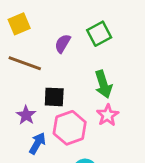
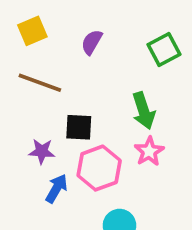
green square: (99, 34) -> (164, 49), moved
purple semicircle: (63, 44) -> (92, 42), moved
purple star: (26, 115) -> (42, 151), turned -30

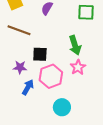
green square: (164, 49) -> (86, 12), turned 30

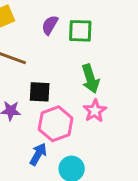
green square: (86, 12) -> (80, 31), moved
blue arrow: (28, 87) -> (38, 154), moved

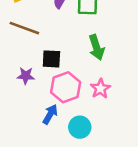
pink star: (95, 111) -> (100, 89), moved

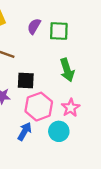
cyan circle: (80, 127) -> (59, 131), moved

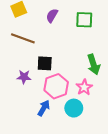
green square: (59, 31) -> (84, 20), moved
green arrow: (67, 70) -> (94, 64), moved

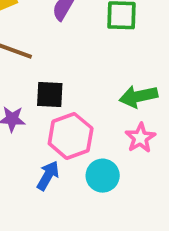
green arrow: (94, 64) -> (138, 96), turned 96
pink star: (84, 87) -> (140, 138), moved

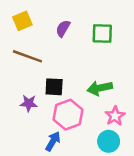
green arrow: (138, 96) -> (100, 88), moved
cyan circle: (103, 176) -> (109, 141), moved

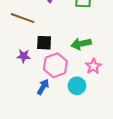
cyan circle: (109, 141) -> (77, 86), moved

